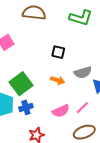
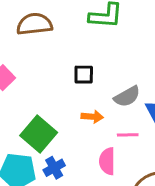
pink line: (82, 108) -> (128, 135), moved, turned 56
pink semicircle: (61, 111) -> (107, 161), turned 126

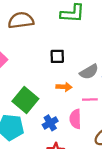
blue cross: (54, 168) -> (50, 123), moved

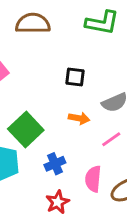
pink line: (90, 99) -> (111, 139), turned -40
pink semicircle: (75, 119) -> (93, 179), moved

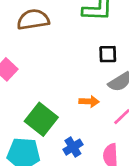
black square: (75, 77) -> (108, 54), moved

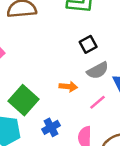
black square: (108, 54) -> (88, 44), turned -30

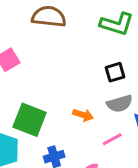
green square: (24, 100) -> (30, 120), turned -32

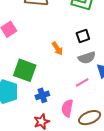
orange arrow: (83, 115) -> (57, 48), moved, turned 40

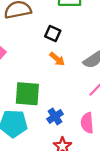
black square: (83, 36) -> (53, 33), moved, turned -32

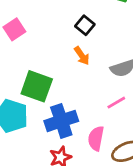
blue cross: (55, 116) -> (61, 121), size x1.6

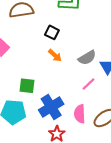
green square: (37, 86) -> (27, 86), size x0.7

